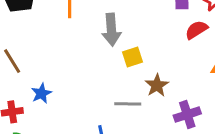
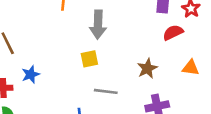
yellow square: (133, 57) -> (89, 59), moved
brown star: (157, 85) -> (147, 68), moved

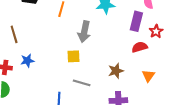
orange triangle: (191, 68) -> (148, 76), turned 48

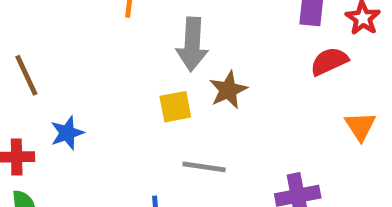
brown star: (116, 71) -> (228, 90), moved

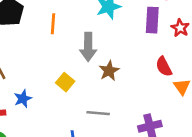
red semicircle: (329, 61) -> (164, 67), moved, turned -90
yellow square: (175, 107) -> (65, 82), moved, turned -36

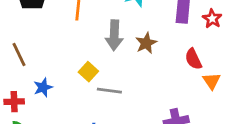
brown star: (109, 71) -> (146, 43), moved
gray line: (98, 113) -> (109, 91), moved

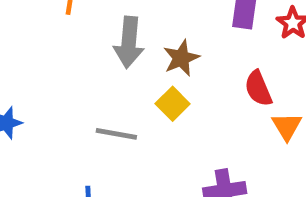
yellow square: (88, 72) -> (173, 104), moved

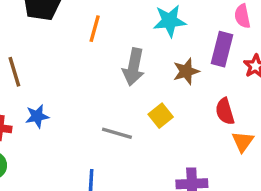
brown star: (181, 58) -> (186, 71), moved

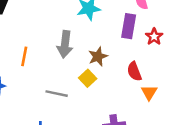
orange line: (95, 29) -> (24, 56), moved
brown star: (186, 71) -> (98, 56), moved

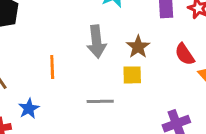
yellow square: (88, 78) -> (132, 75), turned -35

